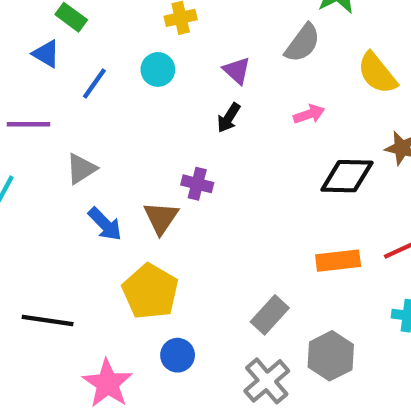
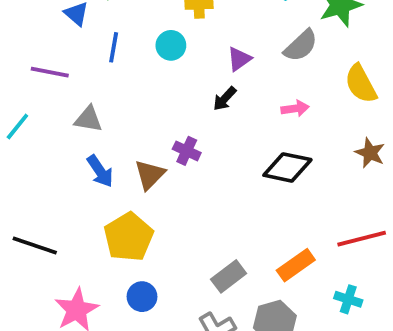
purple triangle: (237, 71) -> (239, 59), turned 32
blue line: (94, 84) -> (114, 47), turned -36
gray triangle: (81, 169) -> (88, 119), turned 32
black diamond: (347, 176) -> (287, 167), moved
orange rectangle: (338, 261) -> (296, 265), moved, turned -39

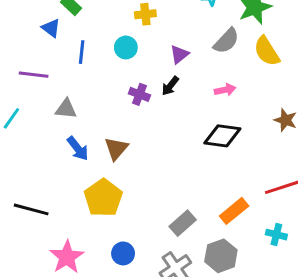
yellow semicircle: (361, 84) -> (267, 51), moved
purple cross: (187, 151) -> (139, 94), moved
blue circle: (142, 297) -> (123, 253), moved

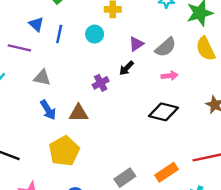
blue triangle: (51, 28) -> (36, 24), moved
gray semicircle: (226, 41) -> (166, 47), moved
purple cross: (139, 94) -> (101, 83), moved, turned 35
brown triangle: (116, 149) -> (79, 113), turned 42

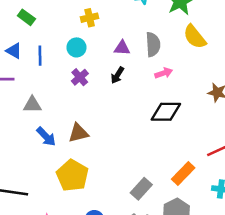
purple triangle: (136, 44) -> (122, 48), turned 49
gray semicircle: (166, 47) -> (153, 44), turned -40
purple cross: (101, 83) -> (80, 77), moved

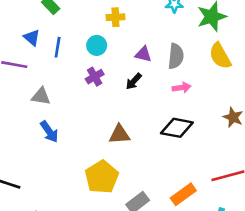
brown triangle: (78, 133) -> (120, 134), moved
yellow pentagon: (72, 175) -> (102, 177), moved

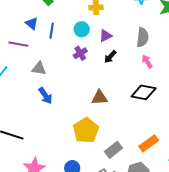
purple triangle: (143, 54) -> (106, 36), moved, turned -40
pink arrow: (182, 88) -> (147, 61), turned -112

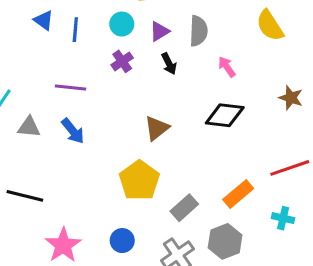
gray semicircle: (143, 37) -> (198, 31), moved
purple line: (18, 44) -> (71, 87), moved
black arrow: (110, 57) -> (169, 64), turned -64
gray triangle: (39, 69) -> (29, 127), moved
brown triangle: (99, 98) -> (157, 128), turned -30

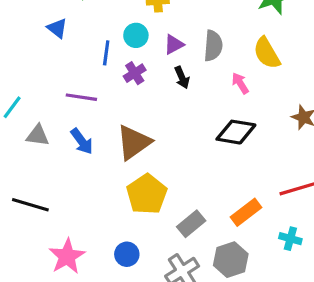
yellow semicircle: (270, 26) -> (267, 53), moved
blue line: (75, 30) -> (106, 53), moved
brown triangle: (157, 128) -> (134, 142), moved, size x1.4

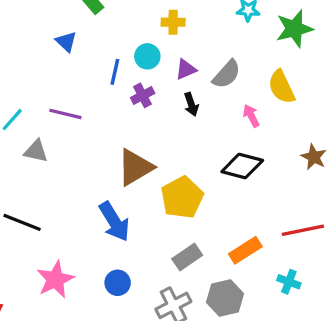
gray semicircle: (213, 46) -> (227, 74), turned 32
purple line: (81, 97) -> (65, 114), moved
blue arrow: (82, 141) -> (114, 222), moved, size x1.4
yellow pentagon: (147, 194) -> (182, 197), moved

